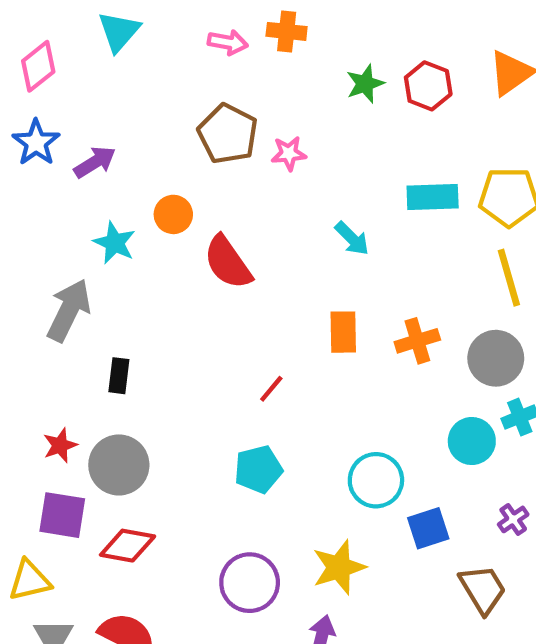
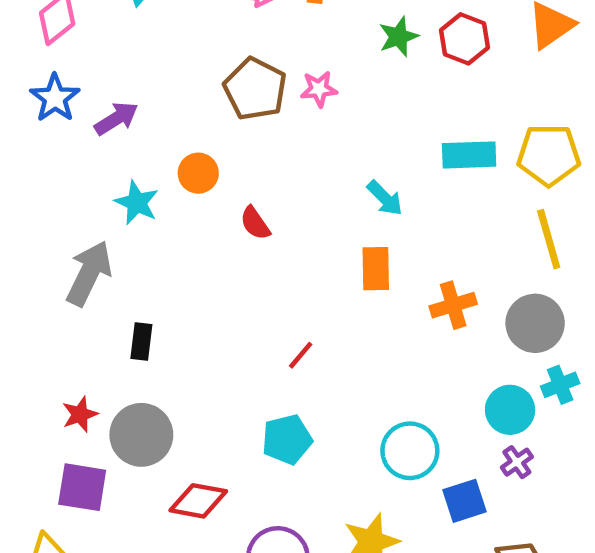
pink star: (289, 153) -> (319, 89), moved
red semicircle: (228, 262) -> (255, 223), size x0.6
orange rectangle: (343, 332) -> (376, 269), moved
purple cross: (513, 519) -> (517, 462), moved
red diamond: (128, 546) -> (198, 501), moved

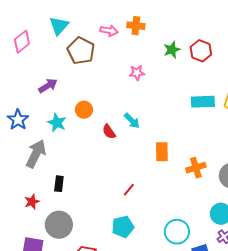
brown pentagon: (255, 89) -> (81, 51), moved
blue star: (55, 98) -> (18, 120), moved
cyan arrow: (385, 198) -> (132, 121), moved
red star: (80, 414) -> (32, 202), moved

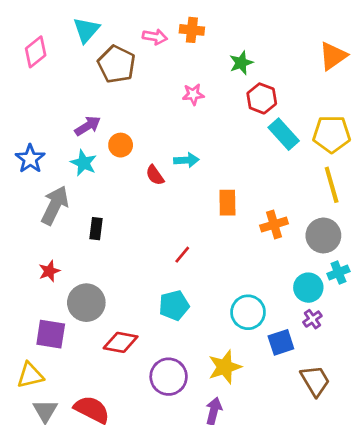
red hexagon: (201, 51) -> (262, 98), moved
purple arrow: (48, 86) -> (88, 126), moved
cyan rectangle: (203, 102) -> (284, 134), turned 50
cyan arrow: (132, 121) -> (186, 160), turned -48
black rectangle: (59, 184) -> (96, 229), moved

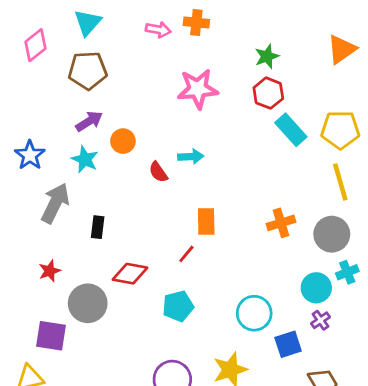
green star: (241, 63) -> (267, 56), moved
brown pentagon: (116, 64) -> (88, 70), moved, turned -30
pink star: (193, 94) -> (198, 89), size x1.8
orange rectangle: (227, 203) -> (206, 221), moved
red diamond: (121, 342) -> (130, 274), moved

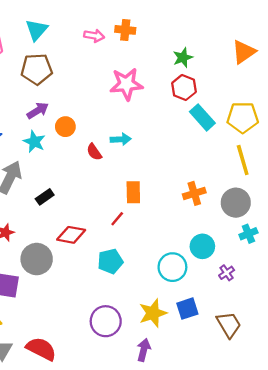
black rectangle: (98, 227) -> (45, 197), turned 48
cyan circle: (316, 288) -> (202, 246), moved
blue square: (288, 344) -> (187, 309), moved

